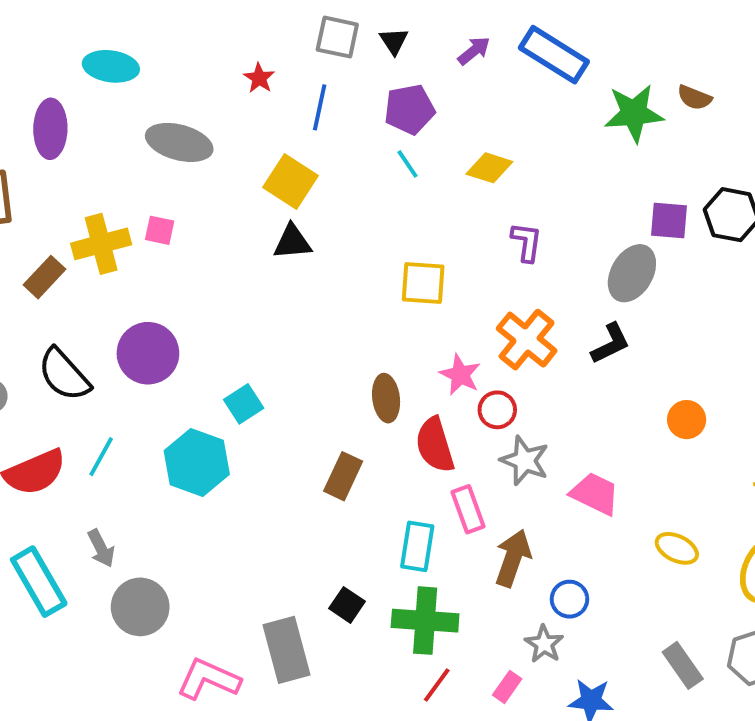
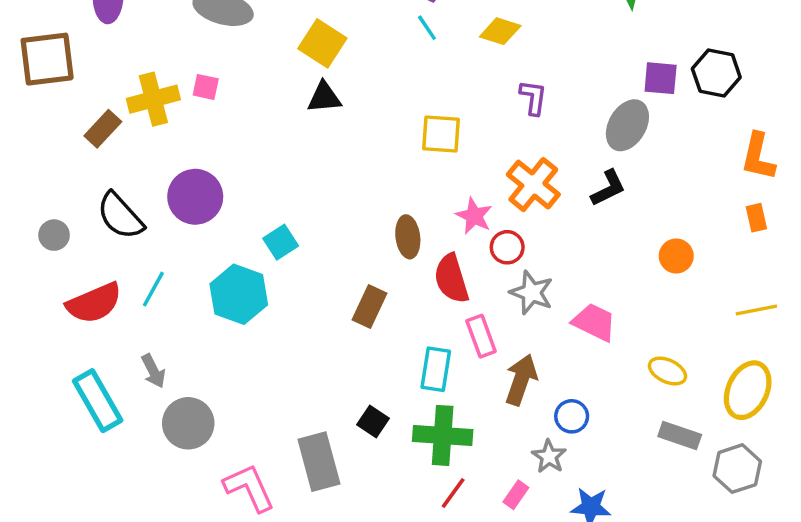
gray rectangle: (683, 665) -> (680, 435), moved, turned -36
pink L-shape: (208, 679) -> (249, 488), turned 42

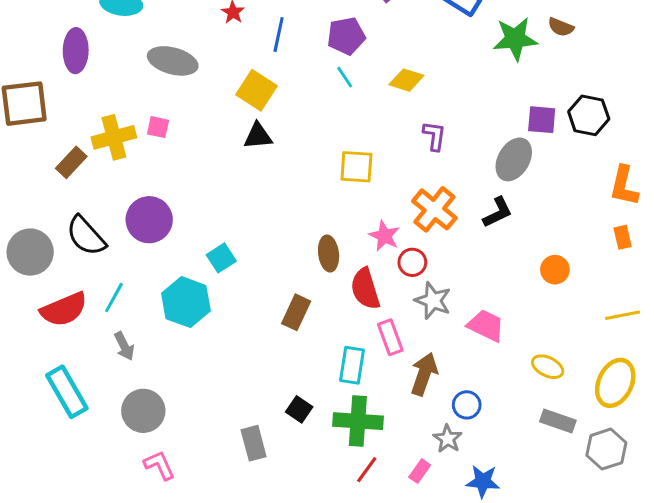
gray circle: (54, 235) -> (30, 252), size x1.8
gray arrow: (153, 371) -> (124, 346), moved
gray rectangle: (319, 462) -> (254, 443), size x0.7
pink L-shape: (249, 488) -> (159, 465), moved, size x0.7

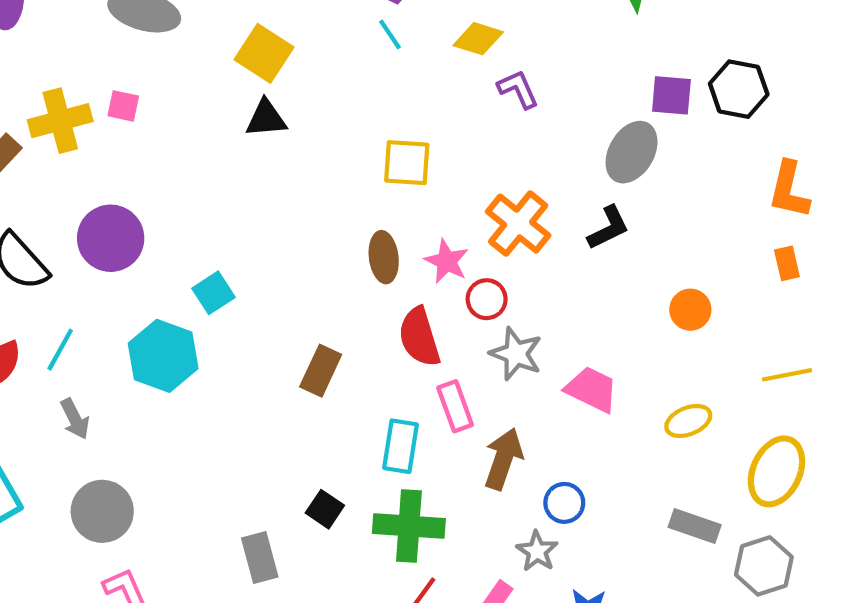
purple L-shape: (434, 136) -> (518, 89), moved, turned -32
brown ellipse: (329, 253) -> (384, 257), moved
yellow ellipse: (548, 367) -> (688, 421), moved, turned -48

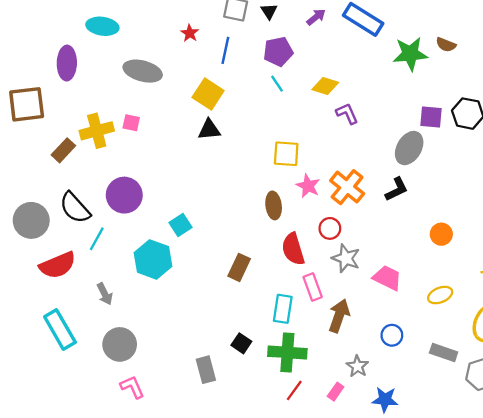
pink star: (447, 261) -> (308, 186), moved
cyan line: (60, 350) -> (97, 239), moved
blue circle: (564, 503) -> (392, 335), moved

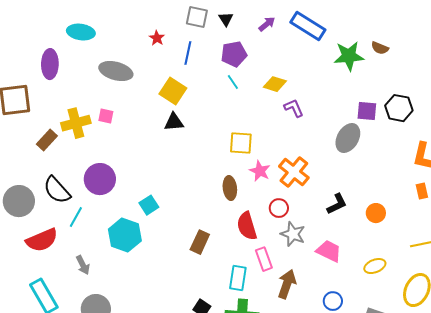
black L-shape: (396, 189) -> (337, 204), moved

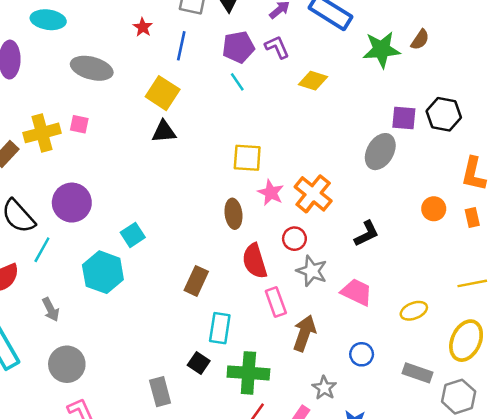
brown semicircle: (380, 48) -> (420, 40), turned -78
yellow diamond: (275, 84) -> (313, 81), moved
purple L-shape: (294, 108) -> (277, 47), moved
orange circle: (376, 213) -> (434, 209), moved
cyan rectangle: (238, 278) -> (220, 328), moved

